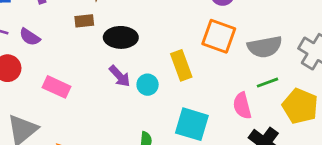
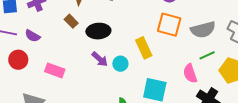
brown rectangle: (84, 21) -> (71, 21), turned 56

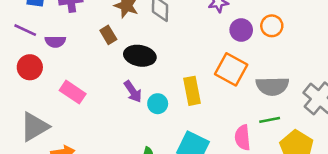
purple semicircle: (33, 36) -> (55, 42), turned -42

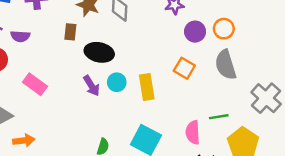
brown rectangle: (108, 35) -> (70, 32), turned 35
orange square: (231, 69) -> (184, 68), size x0.7
gray semicircle: (272, 86) -> (226, 65), moved, turned 72
cyan circle: (158, 104) -> (117, 82), moved

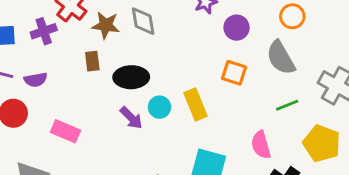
orange circle: (224, 29) -> (292, 16), moved
green line: (219, 117) -> (287, 105), moved

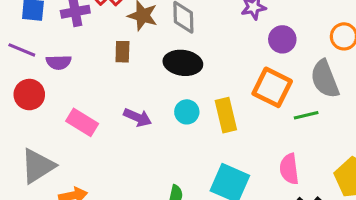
orange square: (234, 73) -> (272, 87), size x1.4
black ellipse: (131, 77) -> (183, 63), moved
green line: (287, 105) -> (306, 115), moved
purple arrow: (131, 118) -> (138, 117), moved, turned -30

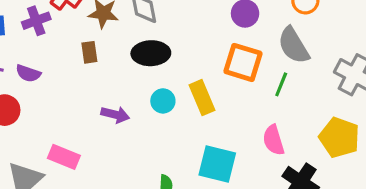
purple semicircle: (59, 62) -> (28, 73), turned 30
green line: (306, 115) -> (281, 84), turned -45
pink rectangle: (82, 122) -> (64, 157), moved

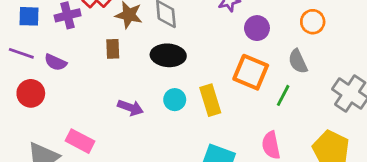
gray semicircle: (294, 45) -> (298, 61), size x0.7

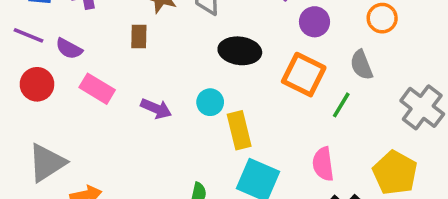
black ellipse: (168, 55) -> (240, 51), moved
yellow rectangle: (210, 100) -> (239, 130), moved
pink rectangle: (80, 141) -> (97, 89), moved

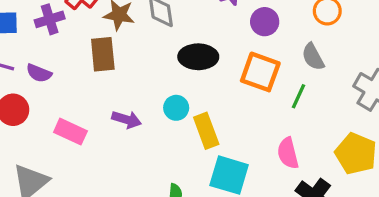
brown rectangle: (139, 37) -> (103, 54), size x1.5
pink rectangle: (97, 89) -> (70, 132), moved

